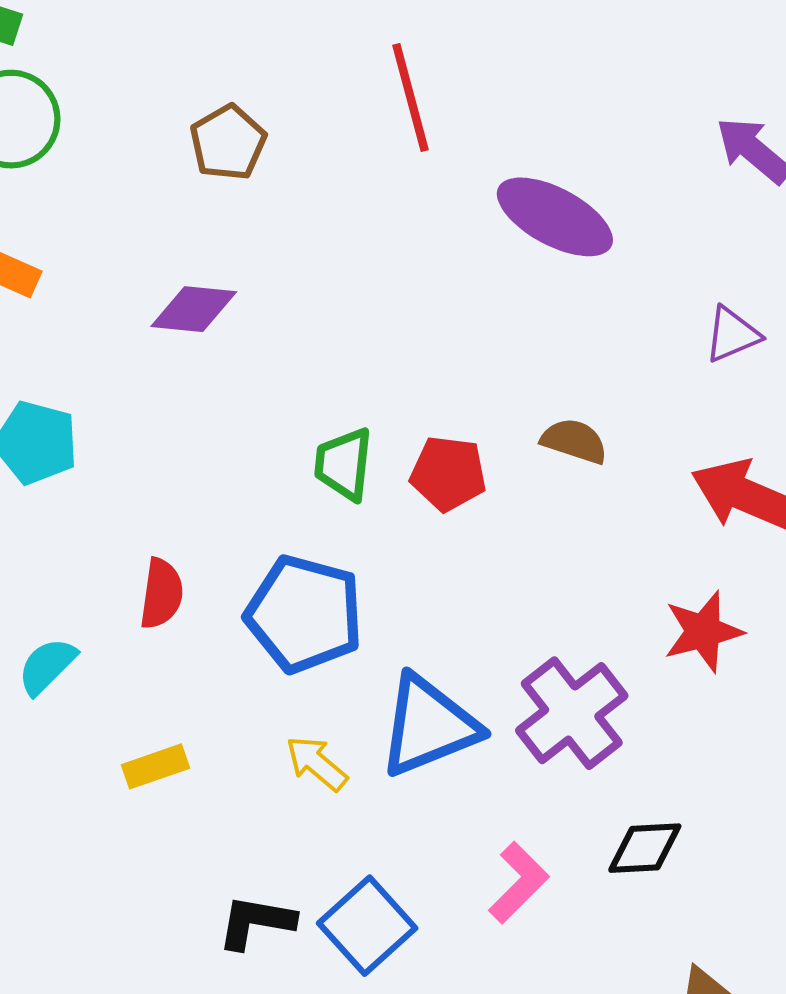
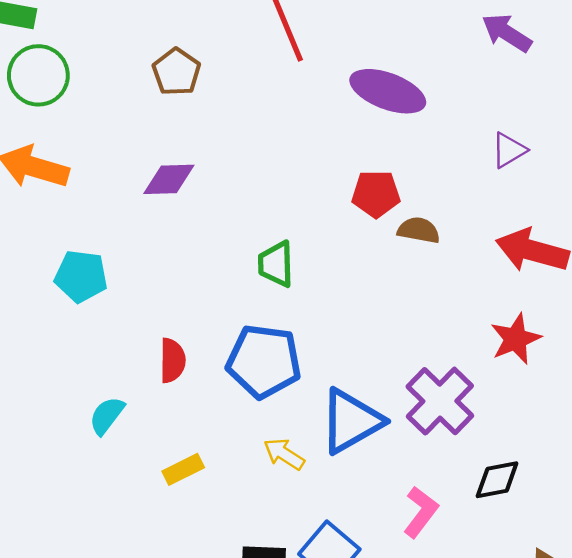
red pentagon: (448, 473) -> (376, 194), moved

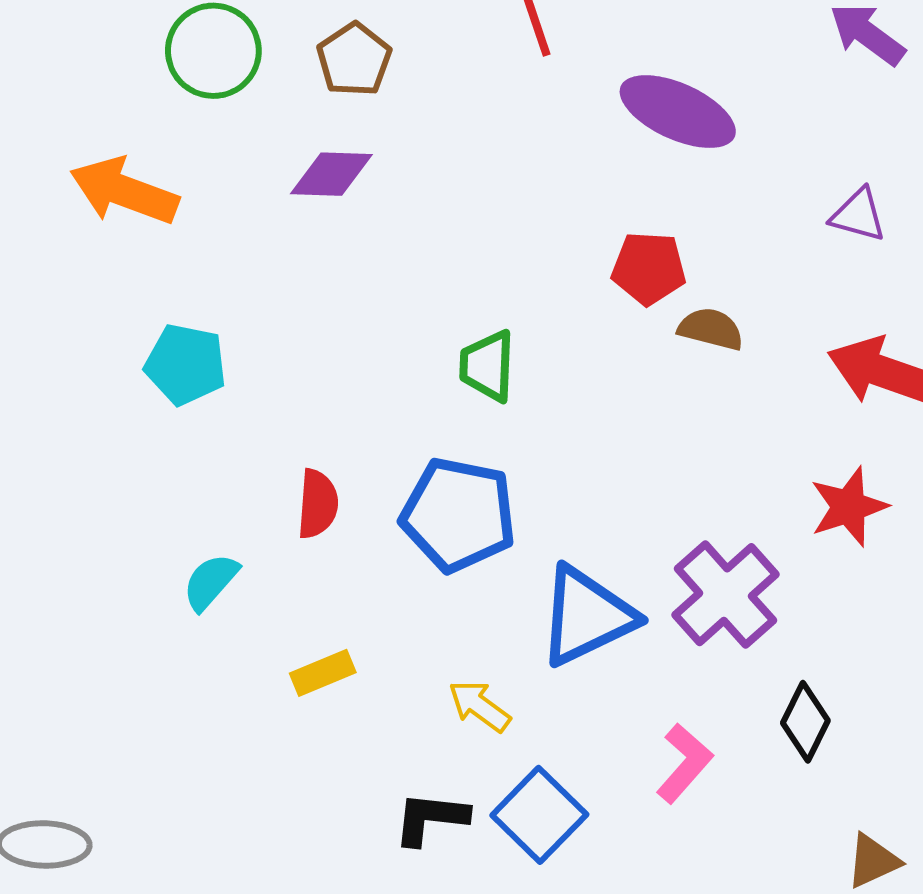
green circle: (38, 75) -> (213, 51), moved
purple triangle: (509, 150) -> (858, 215), turned 42
purple diamond: (169, 179) -> (331, 174), moved
yellow arrow: (284, 454) -> (479, 706), moved
black diamond: (497, 480) -> (805, 722), turned -57

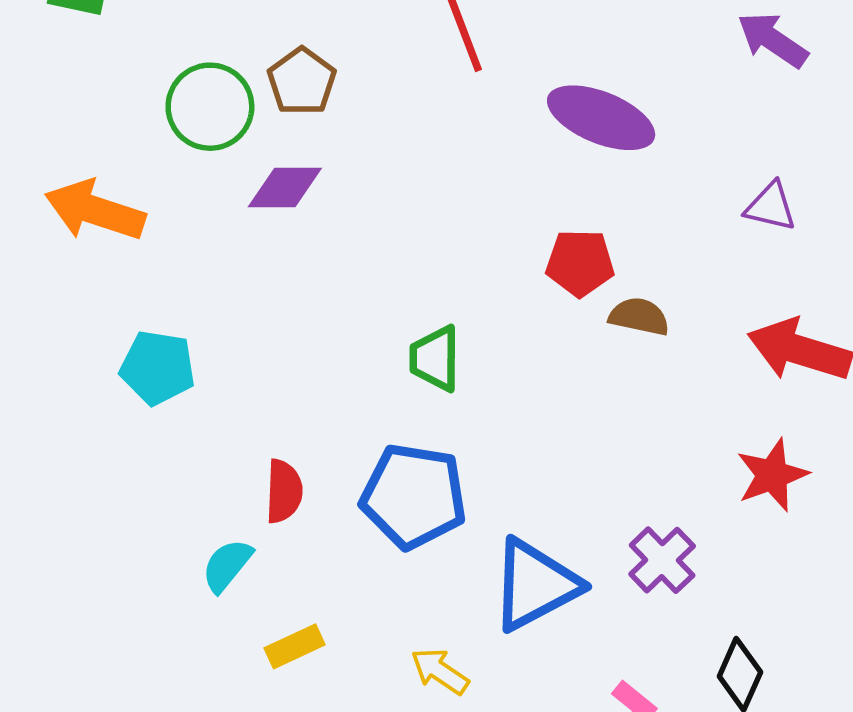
green circle: (213, 51) -> (210, 107), moved
cyan semicircle: (211, 582) -> (227, 565), moved
purple cross: (725, 595) -> (662, 560), size x0.7

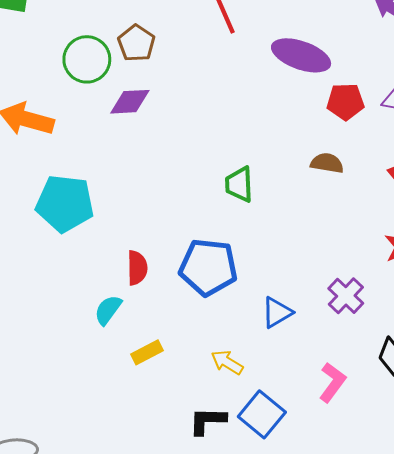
red pentagon: (580, 263) -> (345, 102), moved
green trapezoid: (435, 358) -> (239, 184), moved
cyan pentagon: (158, 368) -> (65, 204), size x1.4
blue triangle: (535, 585) -> (277, 313), size x0.6

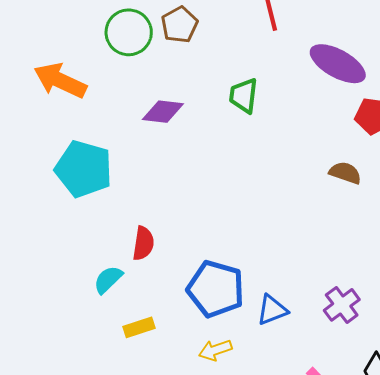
purple diamond: (130, 102) -> (163, 112), moved
green trapezoid: (239, 184) -> (244, 96), moved
blue pentagon: (208, 267) -> (216, 289), moved
yellow arrow: (227, 362) -> (215, 350), turned -60

